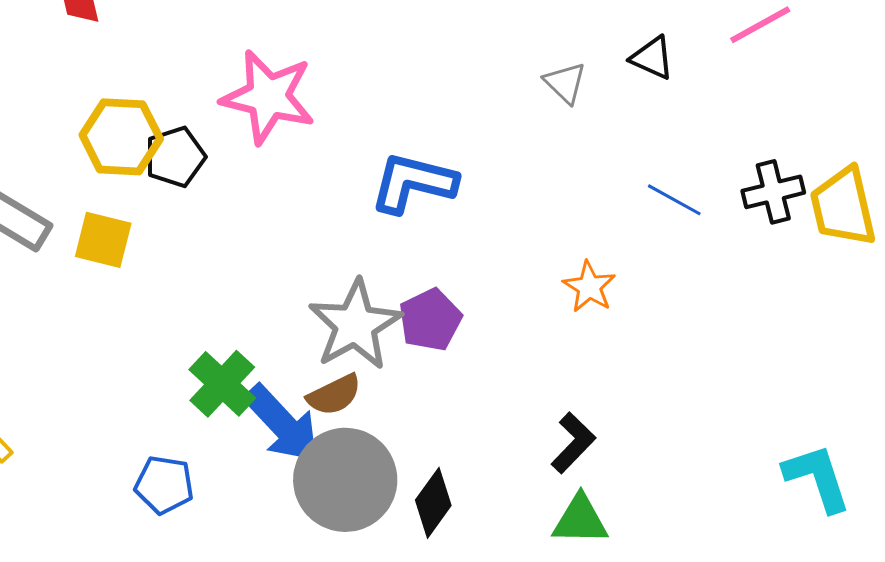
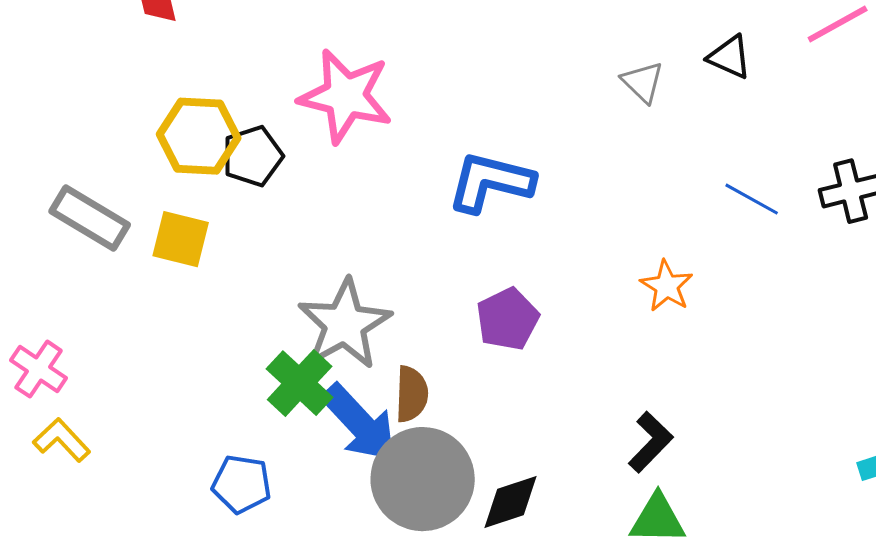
gray star: (355, 325) -> (345, 324), moved
brown semicircle: (334, 395) -> (412, 394), turned -62
black diamond: (433, 503) -> (511, 502), turned 36

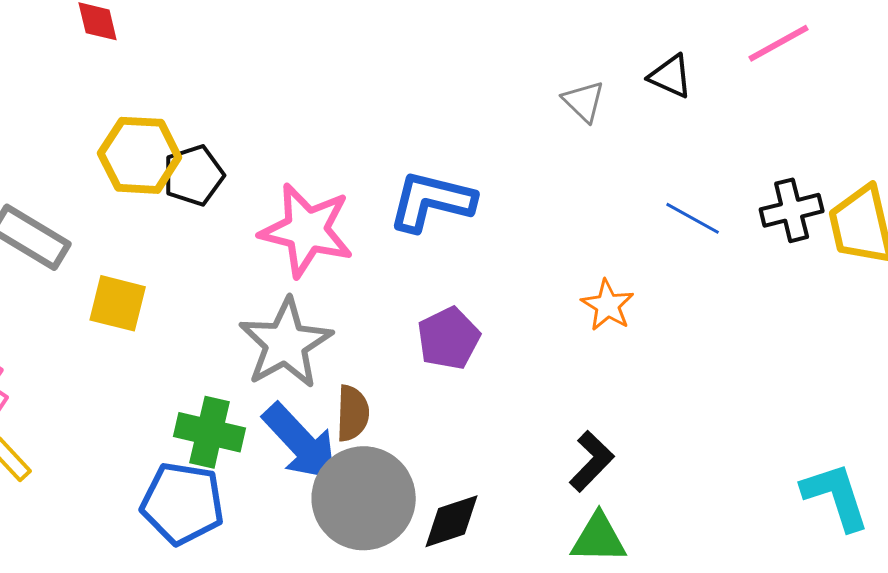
pink star: (346, 96) -> (307, 230), moved
yellow square: (181, 239) -> (118, 303), moved
green cross: (300, 383) -> (210, 432), moved, turned -30
blue pentagon: (242, 484) -> (183, 503), size x1.4

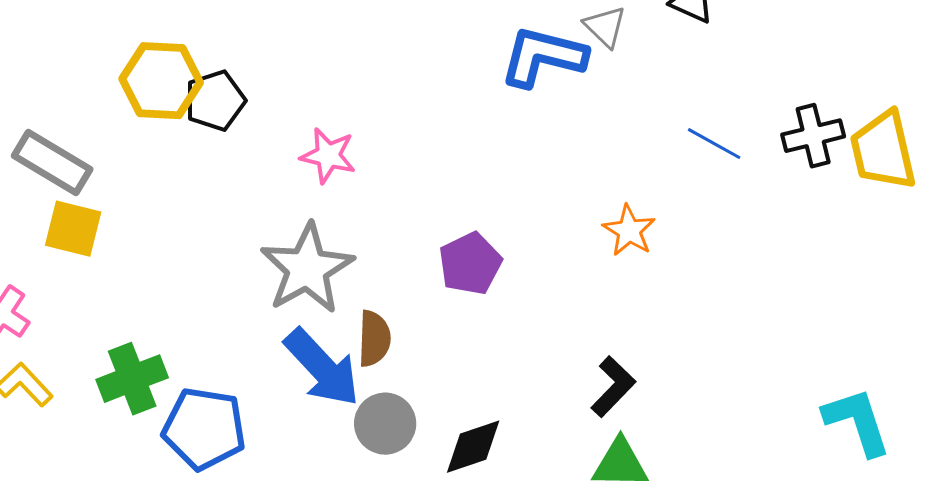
blue L-shape: (432, 201) -> (543, 57), moved
pink star: (307, 230) -> (328, 156), size x0.6
yellow square: (118, 303) -> (73, 229), moved
green cross: (210, 432) -> (132, 379), moved, turned -34
gray circle: (364, 498) -> (385, 424), size x0.6

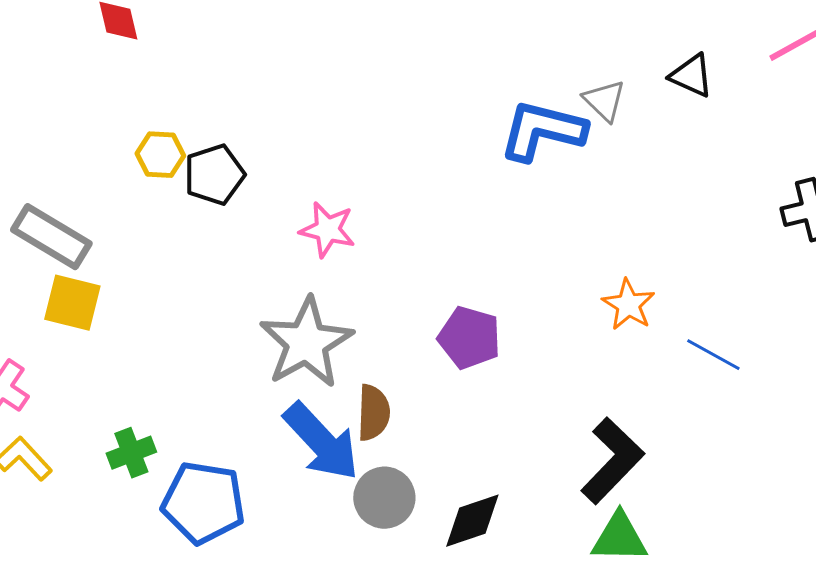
yellow hexagon: (161, 81) -> (160, 155), size x0.6
blue line: (714, 144) -> (713, 355), moved
purple pentagon: (470, 264) -> (469, 338), turned -30
green cross: (132, 379) -> (131, 453), size x0.7
black L-shape: (613, 387) -> (612, 461), size x1.4

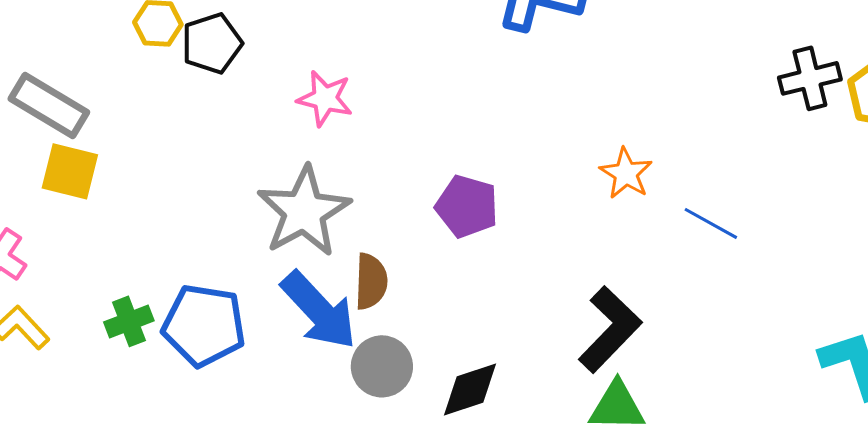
blue pentagon: (203, 503) -> (204, 325), moved

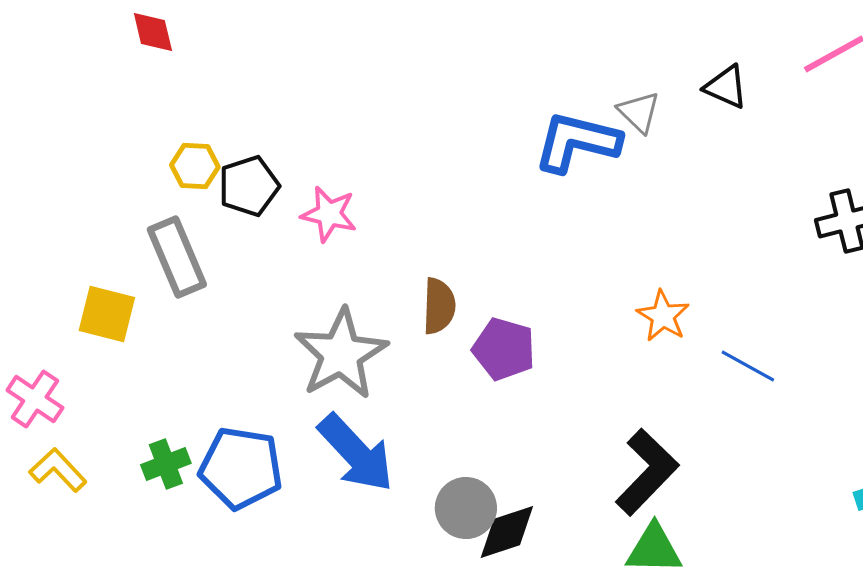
pink star: (325, 98) -> (329, 214), moved
gray rectangle: (49, 105) -> (177, 257), moved, turned 36
brown semicircle: (371, 281) -> (439, 306), moved
gray circle: (382, 366) -> (466, 508), moved

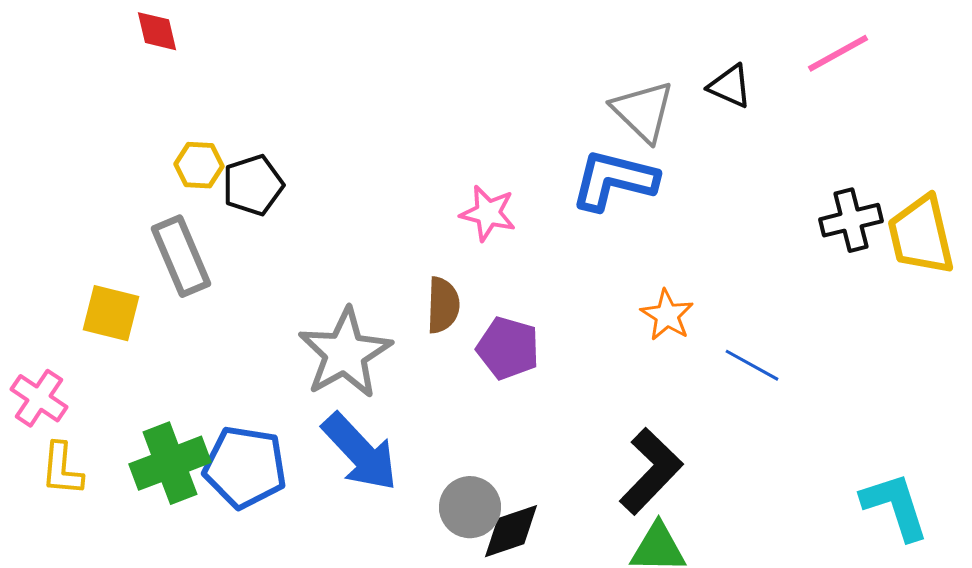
gray triangle: (639, 112) -> (643, 111), size x1.5
blue L-shape: (577, 142) -> (614, 180), moved
pink star: (329, 214) -> (488, 213), moved
green cross: (166, 464) -> (170, 463), size x1.6
yellow L-shape: (58, 470) -> (62, 469), turned -132

